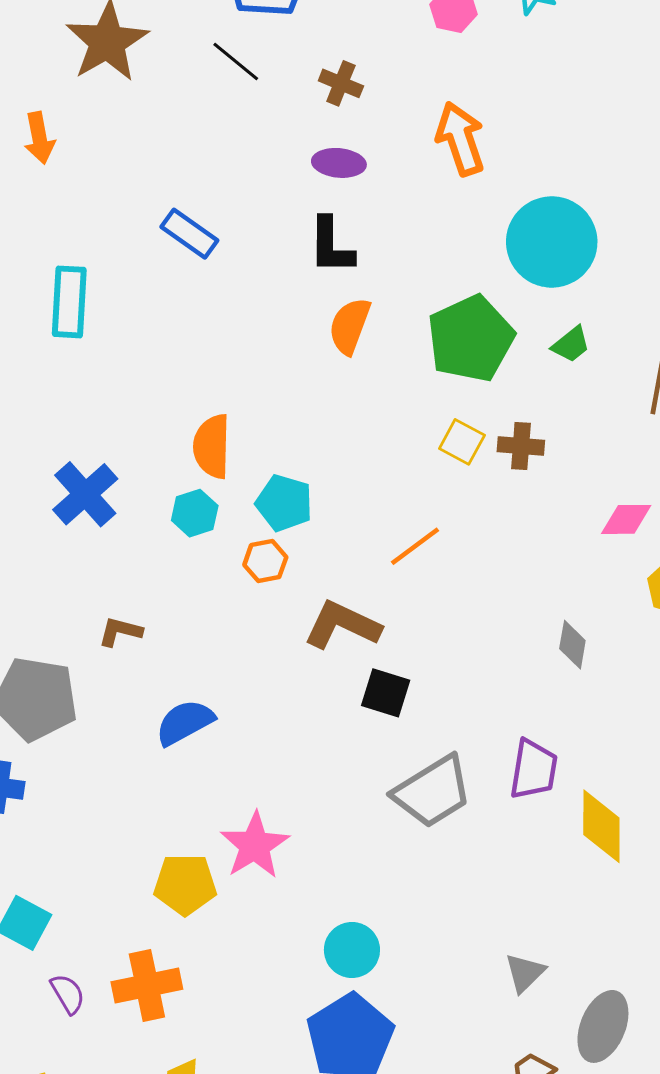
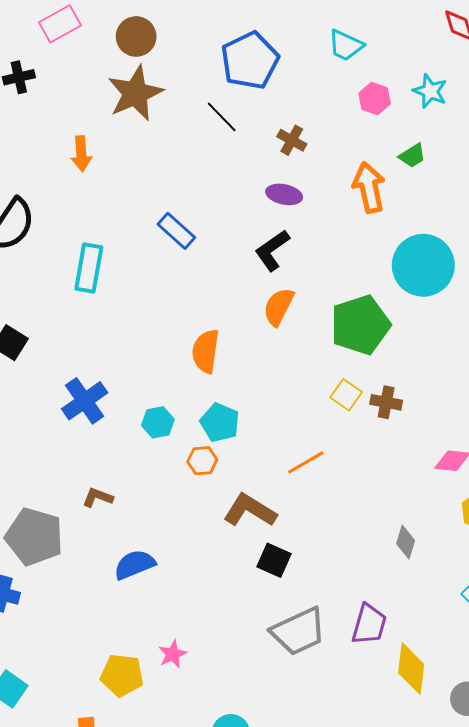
black L-shape: (331, 246) -> (272, 250), turned 48
green trapezoid: (571, 344) -> (412, 156), moved
orange semicircle: (212, 446) -> (206, 351), moved
pink star: (255, 845) -> (173, 654), size x0.6

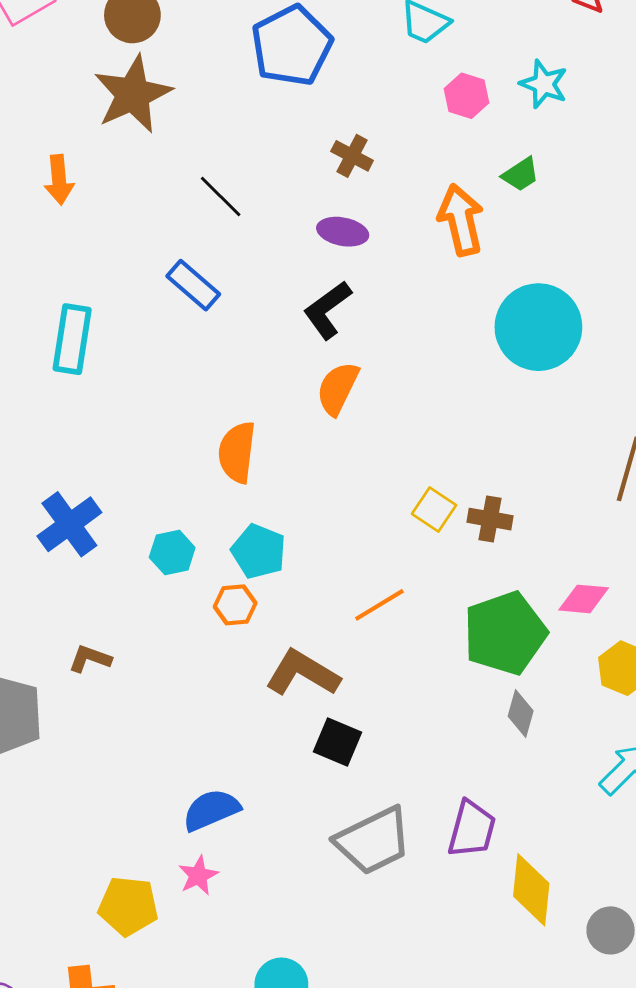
black line: (222, 117) -> (221, 196), moved
green pentagon: (360, 325) -> (505, 633), moved
blue semicircle: (135, 565) -> (211, 810), moved

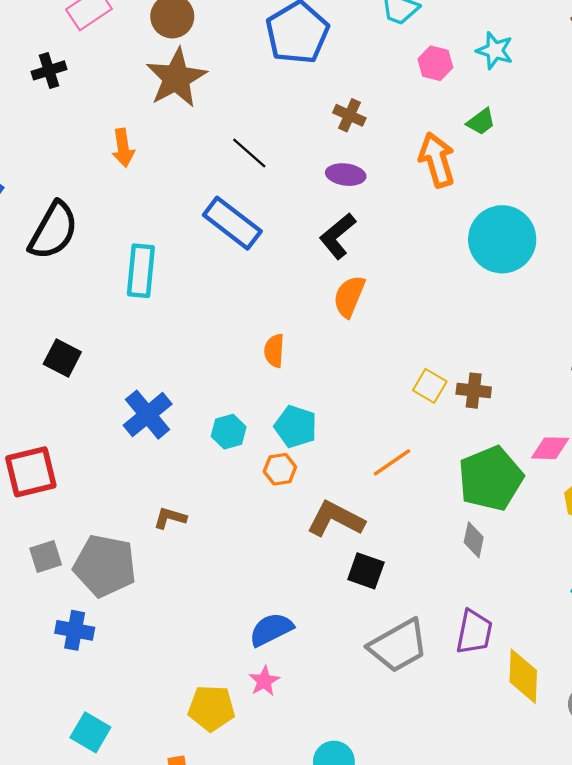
blue rectangle: (193, 285) -> (232, 223), size x1.4
orange semicircle: (237, 452) -> (274, 351), size x0.7
gray diamond: (521, 714) -> (474, 540), moved

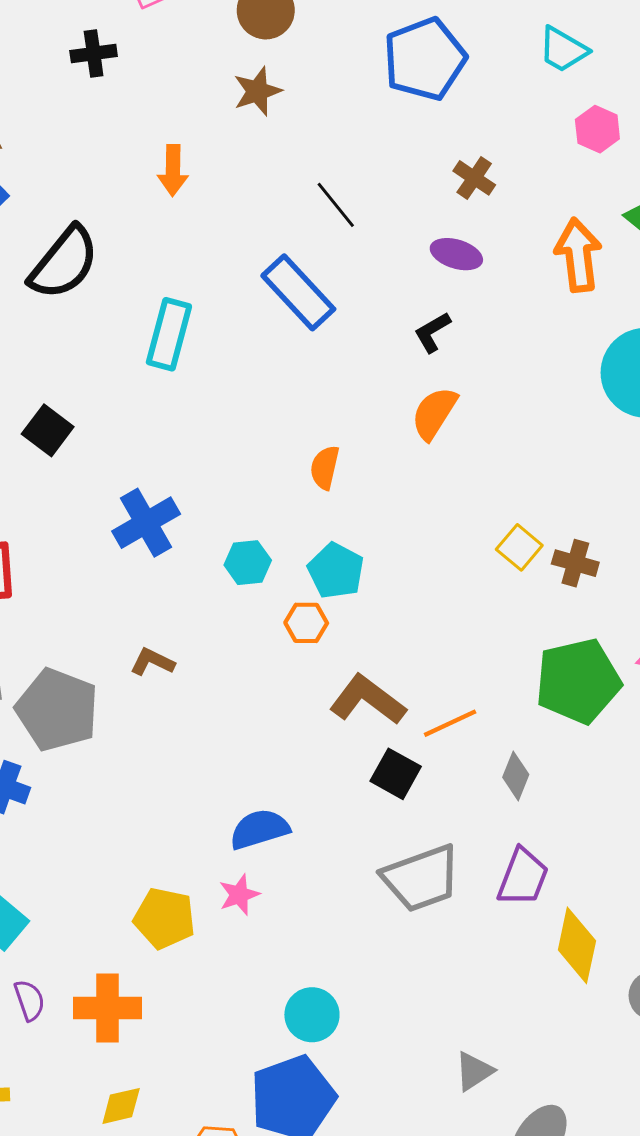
brown star: (176, 78) -> (257, 91), size x0.6
black L-shape: (338, 236) -> (432, 332), size x0.7
orange line: (392, 462) -> (450, 723), moved
gray diamond: (474, 540) -> (516, 776), moved

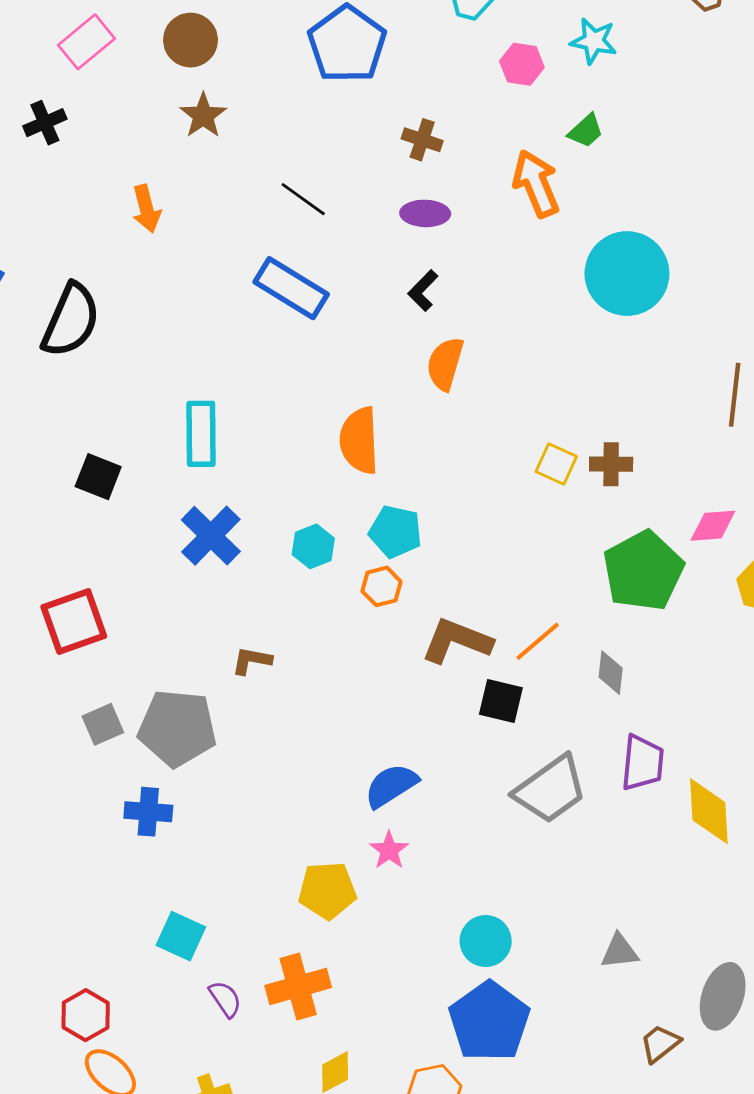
cyan rectangle: (169, 334) -> (201, 434), moved
orange semicircle: (325, 467) -> (359, 440), size x1.6
gray triangle: (474, 1071) -> (620, 951), moved, turned 42

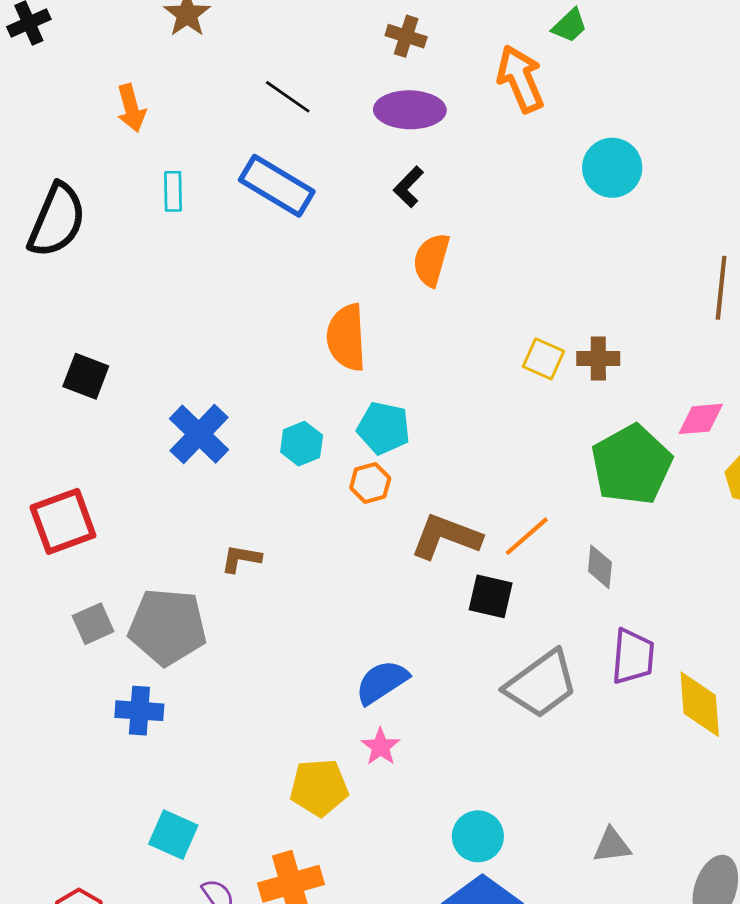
purple ellipse: (425, 213) -> (410, 110), size x1.4
cyan circle: (627, 274) -> (612, 168), size x0.7
cyan rectangle: (201, 434) -> (173, 191), moved, size x0.6

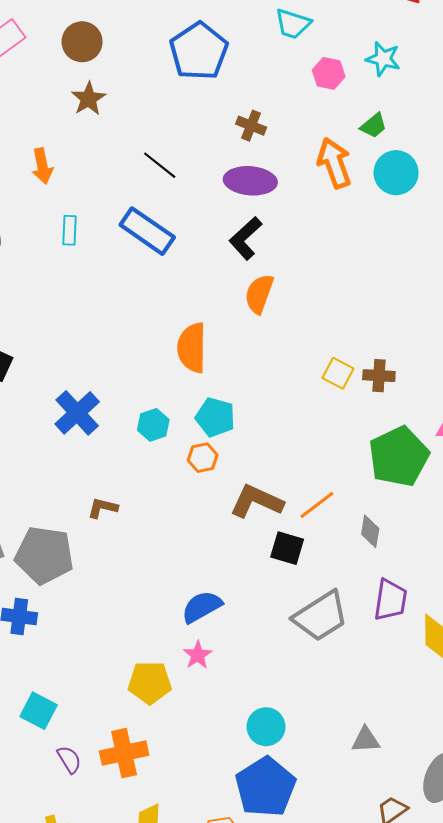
cyan circle: (612, 168) -> (396, 173), moved
black L-shape: (408, 187) -> (246, 238), size x1.4

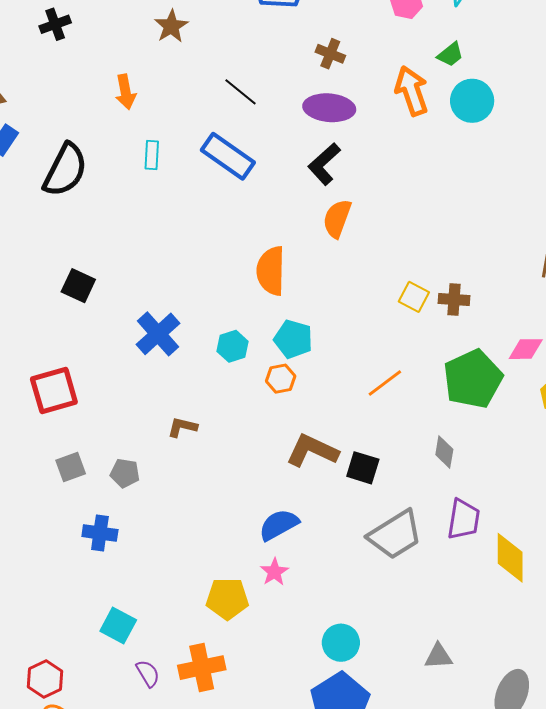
brown L-shape: (257, 501) -> (312, 451), moved
orange line: (317, 505) -> (385, 383), moved
gray pentagon: (44, 555) -> (125, 473), size x0.5

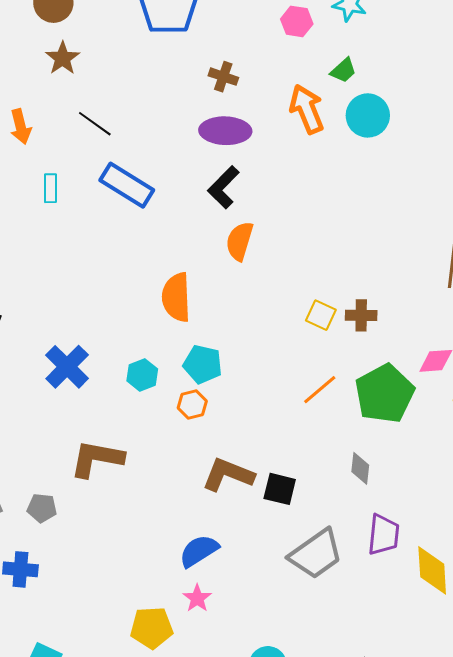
black line: (241, 92) -> (95, 124), moved
orange line: (385, 383) -> (320, 390), moved
brown L-shape: (182, 427) -> (97, 459), size x1.8

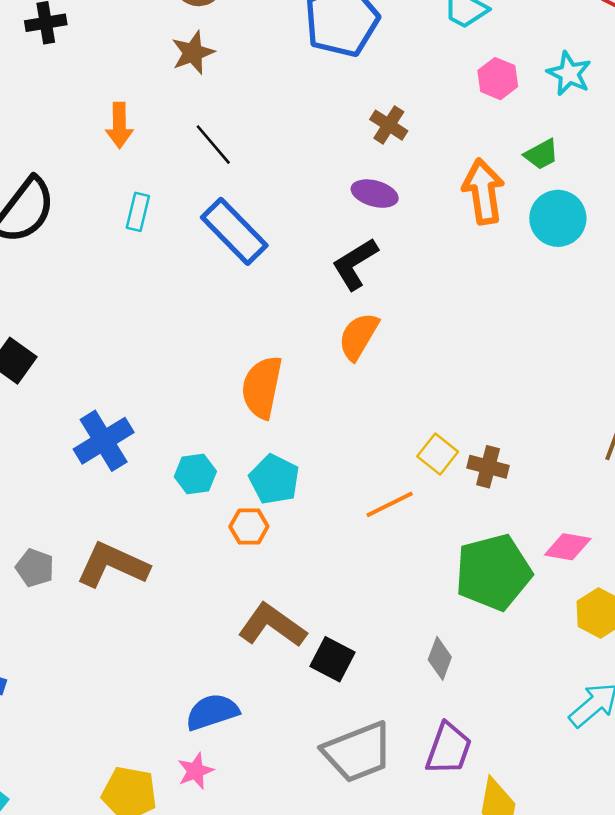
purple ellipse: (225, 131) -> (375, 194), size x0.7
orange line: (320, 390) -> (390, 504), moved
gray pentagon: (42, 508) -> (35, 568), moved

